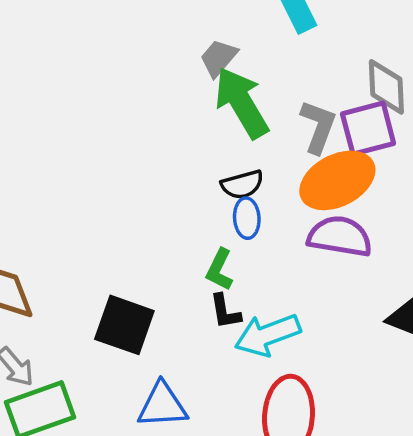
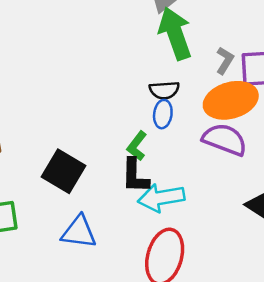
gray L-shape: (318, 127) -> (225, 60), size x0.7
black L-shape: (225, 312) -> (135, 176), size x1.4

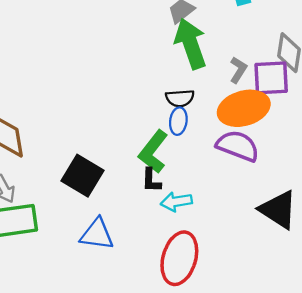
green L-shape: (137, 146) -> (153, 152), size x1.5
black L-shape: (135, 176) -> (151, 180), size x0.7
cyan arrow: (161, 198) -> (176, 202), size x0.7

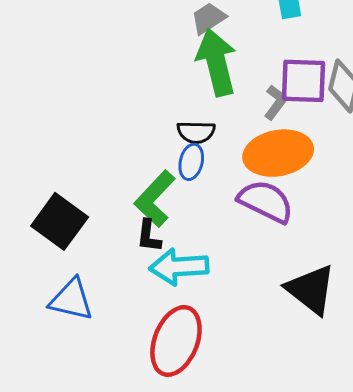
purple square: (271, 78) -> (304, 81), moved
cyan arrow: (176, 202) -> (179, 267), size x1.4

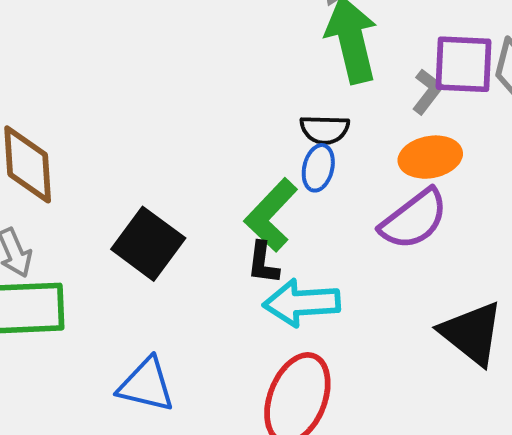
orange ellipse: (278, 153) -> (430, 157), size x0.7
purple semicircle: (266, 201) -> (414, 219), turned 116
blue triangle: (71, 300) -> (146, 385), moved

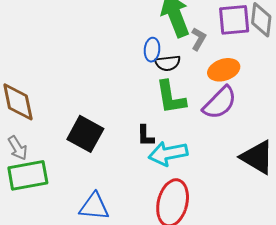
gray L-shape: (427, 92) -> (199, 39), moved
blue ellipse: (318, 168) -> (152, 50), moved
green L-shape: (271, 215) -> (171, 97), moved, turned -45

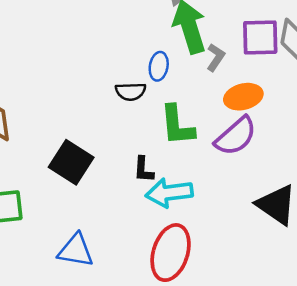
black semicircle: (168, 63) -> (131, 91), moved

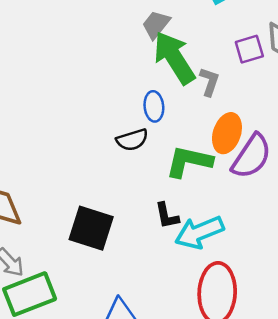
purple square: (260, 37) -> (249, 49), size x0.7
orange ellipse: (243, 97) -> (227, 133), moved, turned -42
green L-shape: (177, 125) -> (189, 161), turned 123

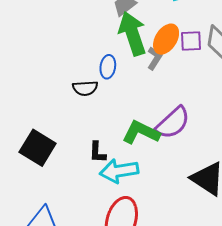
orange ellipse: (227, 133) -> (166, 39), moved
green L-shape: (189, 161) -> (141, 132), moved

